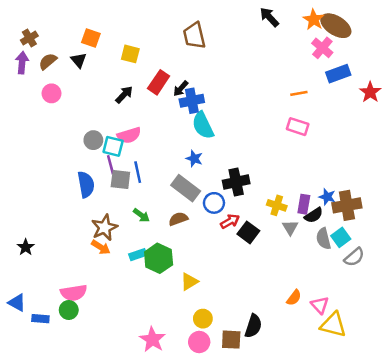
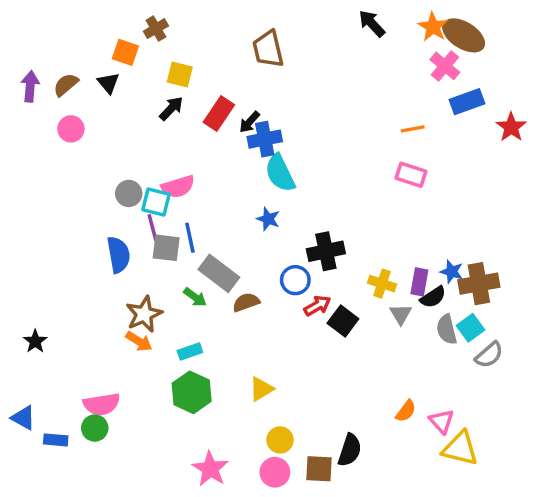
brown cross: (29, 38) -> (156, 29), moved
black arrow: (124, 95) -> (171, 108), moved
gray rectangle: (186, 188) -> (219, 273), moved
green hexagon: (159, 258) -> (192, 392), moved

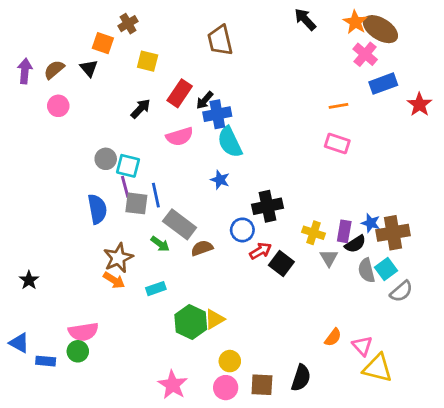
black arrow: (171, 108) -> (141, 109), moved
pink semicircle: (178, 187) -> (180, 137), moved
green hexagon: (192, 392) -> (191, 322), moved
black semicircle: (350, 450) -> (301, 378), moved

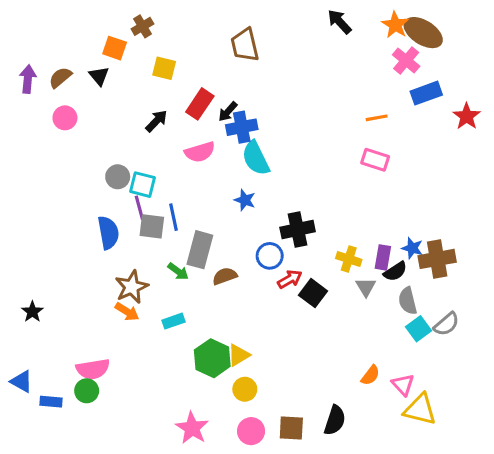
gray rectangle: (180, 224) -> (200, 250), turned 68
cyan square: (386, 269) -> (419, 329), moved
yellow circle: (230, 361) -> (245, 389), moved

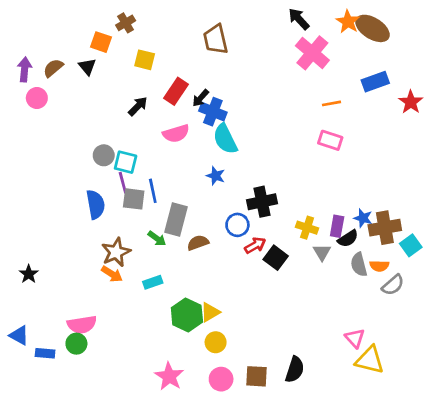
pink cross: (406, 60) -> (312, 53), moved, size x1.4
pink circle: (65, 118) -> (37, 98), moved
blue cross: (242, 127) -> (213, 112), turned 32
cyan square: (419, 329) -> (411, 245), moved
orange semicircle: (370, 375) -> (379, 266), moved, turned 54

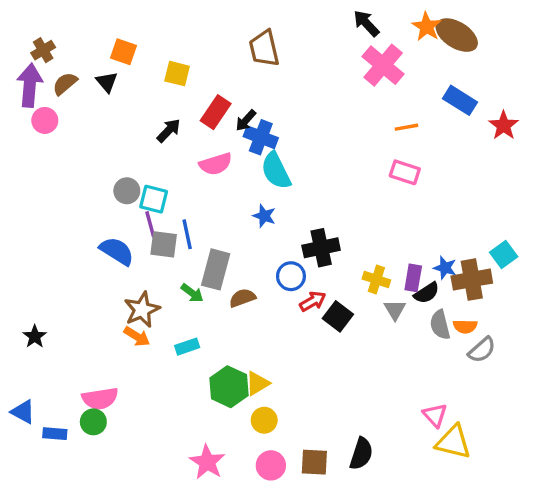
brown cross: (126, 23) -> (43, 50), moved
purple arrow: (25, 69) -> (30, 85), size x1.4
blue rectangle: (375, 82) -> (460, 100), turned 52
blue semicircle: (96, 204) -> (117, 251), turned -48
cyan square: (411, 245) -> (504, 254), moved

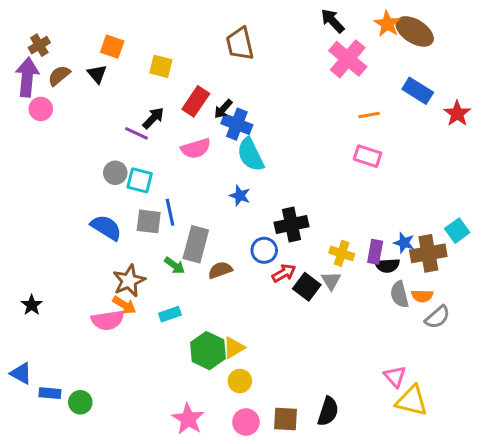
purple line: (150, 224) -> (137, 133), moved, turned -50
black semicircle: (427, 293) -> (387, 265), turned 30
gray triangle: (395, 310) -> (331, 281), moved
pink semicircle: (100, 398) -> (108, 320), moved
green circle: (93, 422) -> (80, 402), moved

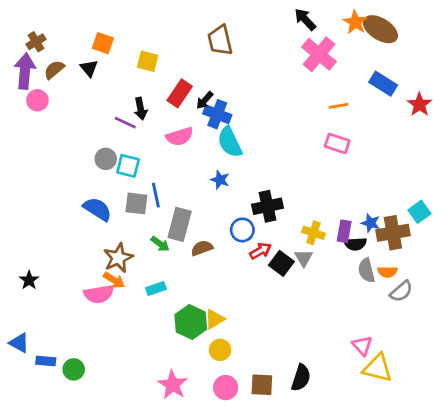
black arrow: (153, 118) -> (141, 109), turned 125

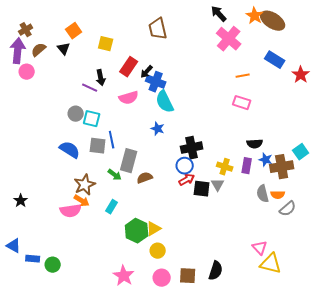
orange square: (103, 43) -> (74, 31), turned 35
blue circle: (242, 230) -> (185, 166), moved
black semicircle: (355, 244) -> (255, 144), moved
black square: (281, 263) -> (202, 189), turned -30
cyan rectangle: (156, 289) -> (112, 207), turned -40

